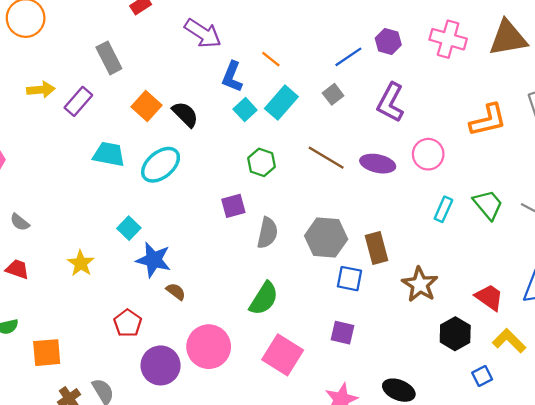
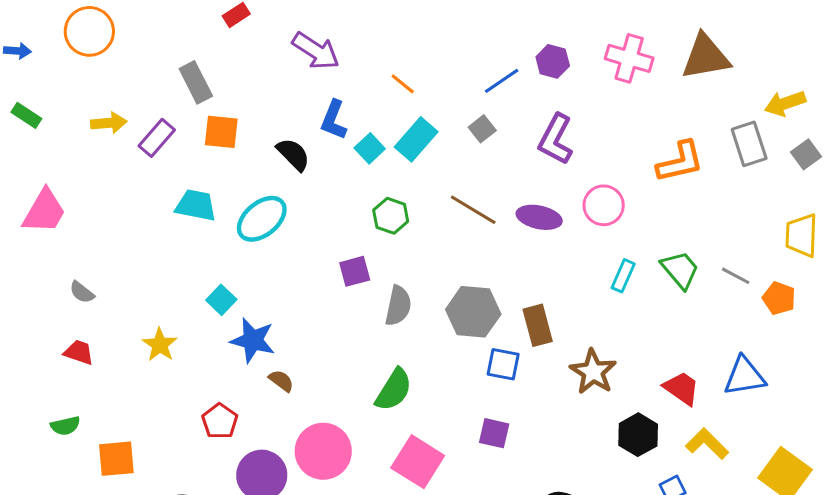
blue L-shape: (232, 77) -> (334, 120), moved
orange square: (146, 106) -> (221, 132), moved, turned -36

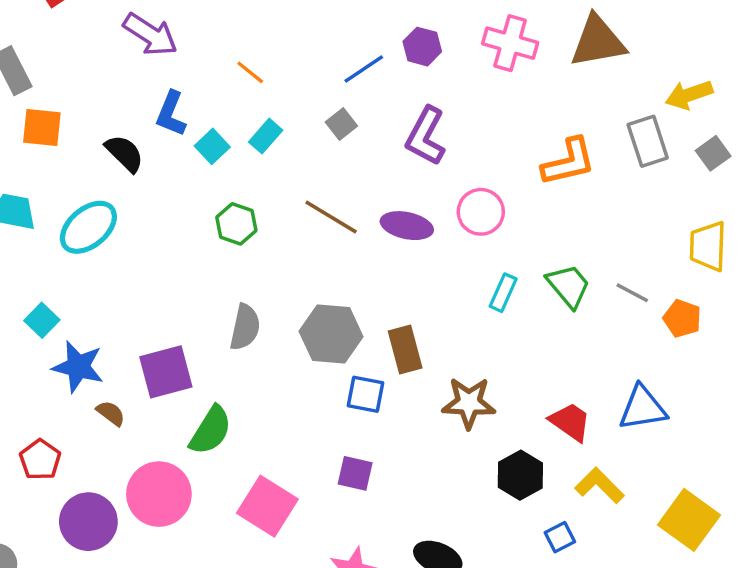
cyan rectangle: (416, 139) -> (266, 136), size x0.7
purple square: (355, 271) -> (166, 372), moved, size x1.5
brown star: (593, 372) -> (469, 403), turned -30
green semicircle: (394, 390) -> (211, 430), moved

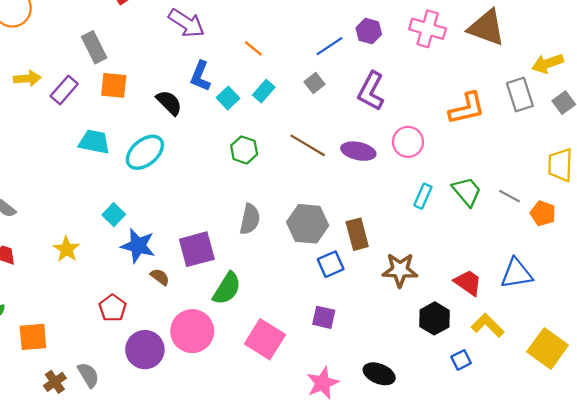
brown triangle: (598, 41) -> (486, 28), turned 30
blue square: (365, 394) -> (331, 264), turned -35

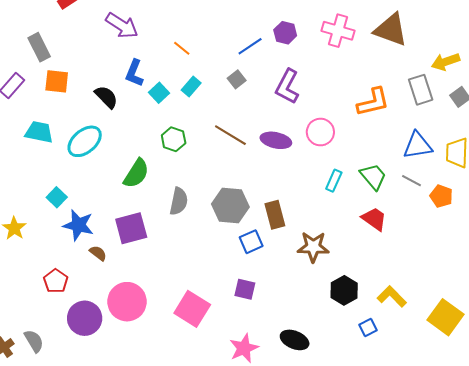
blue triangle: (516, 273) -> (418, 145), moved
red trapezoid: (468, 283) -> (374, 219), moved
green semicircle: (227, 288) -> (136, 173), moved

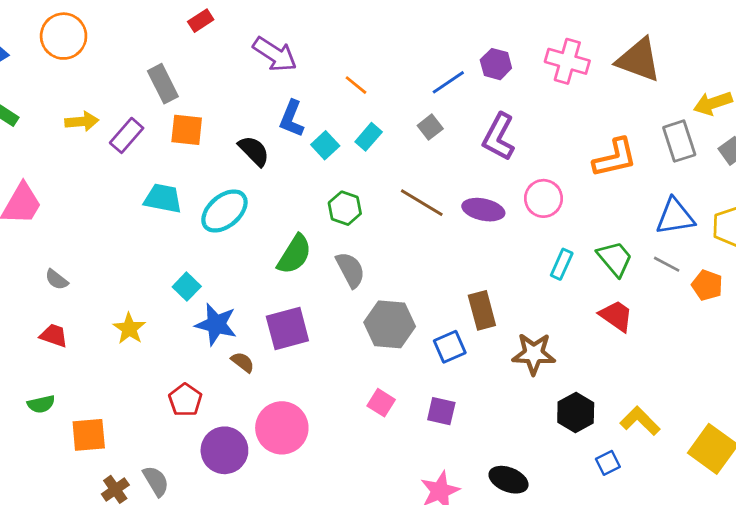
gray semicircle: (179, 201) -> (350, 270), moved, turned -40
gray hexagon: (230, 205) -> (390, 324), moved
pink square: (192, 309) -> (381, 403), moved, size x0.6

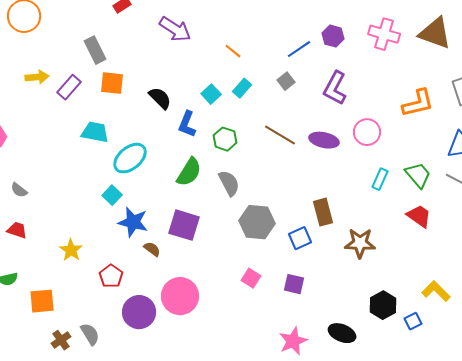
blue L-shape: (292, 119) -> (187, 124), moved
cyan ellipse: (224, 211) -> (130, 158), moved
yellow star: (129, 329) -> (71, 250), moved
purple square: (287, 329) -> (184, 225), turned 32
black hexagon: (576, 413) -> (383, 305), moved

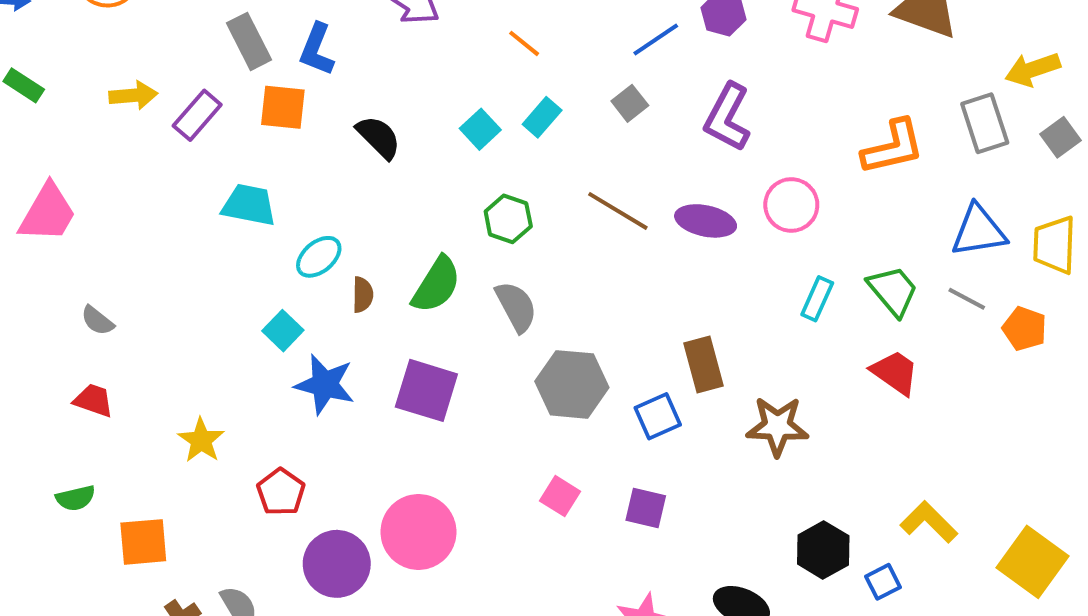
blue L-shape: (187, 124) -> (317, 49), moved
cyan ellipse: (130, 158) -> (319, 257), size x0.7
brown semicircle: (152, 249) -> (363, 295), moved, turned 54

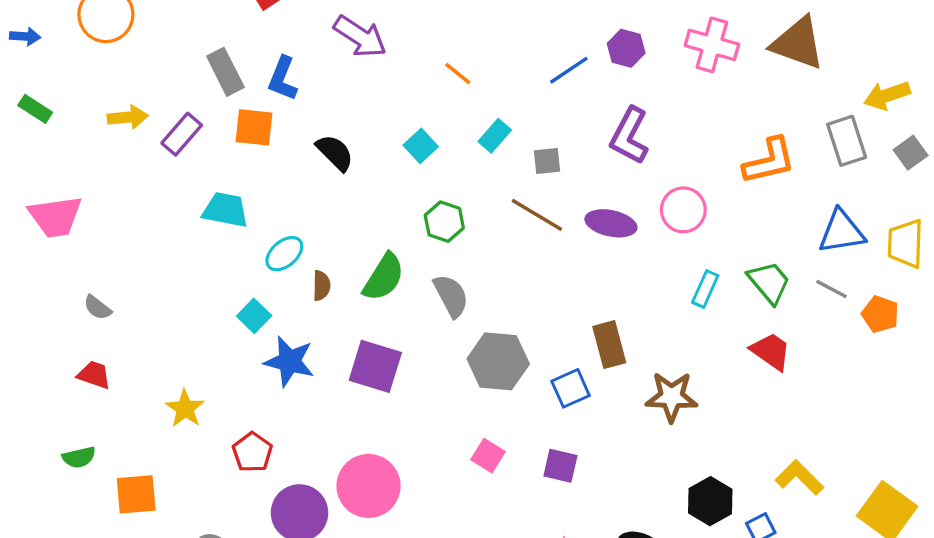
gray square: (630, 103) -> (547, 161), moved, turned 32
cyan rectangle: (542, 117) -> (495, 136), moved
pink trapezoid: (48, 213) -> (55, 217), turned 52

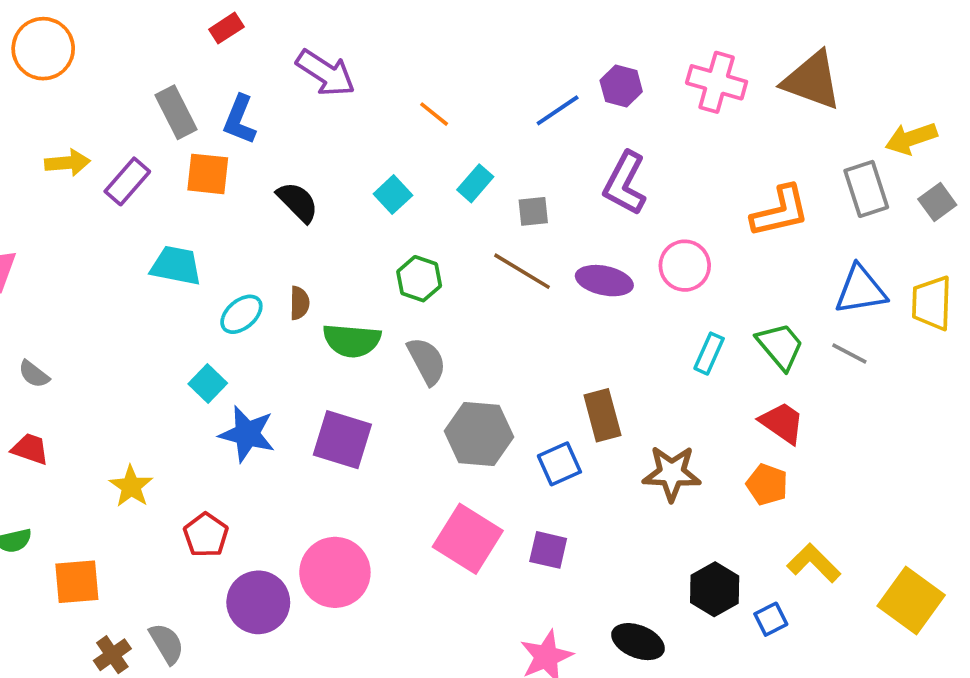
green semicircle: (384, 277) -> (352, 340), turned 63
brown semicircle: (321, 286) -> (299, 303), moved
orange pentagon: (880, 314) -> (767, 484), moved
pink square: (488, 456) -> (468, 539), size x1.8

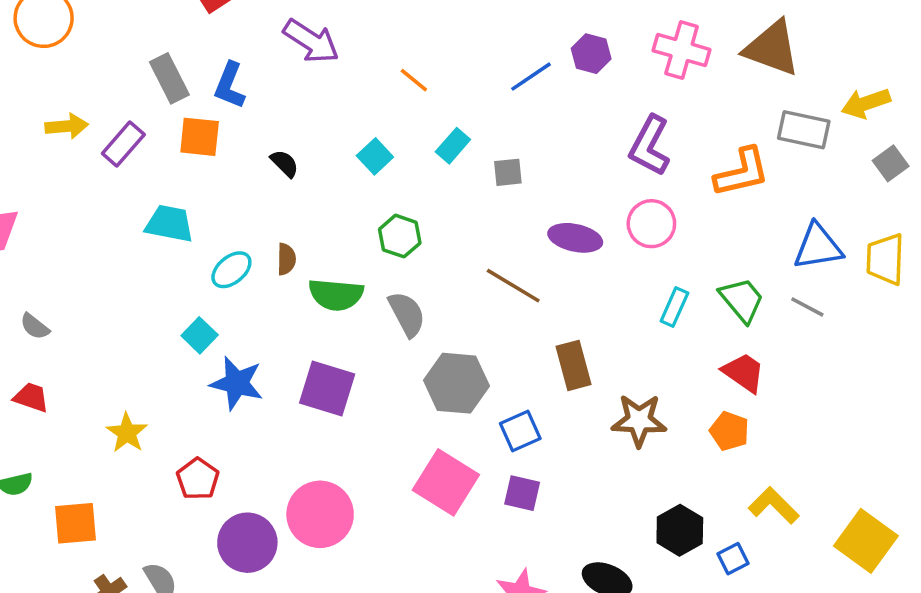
purple L-shape: (625, 183) -> (650, 146), moved
gray rectangle: (866, 189) -> (804, 130), moved, turned -60
black semicircle: (298, 202) -> (285, 163), size x0.7
brown line: (522, 271) -> (513, 286), moved
blue square: (559, 464) -> (520, 431), moved

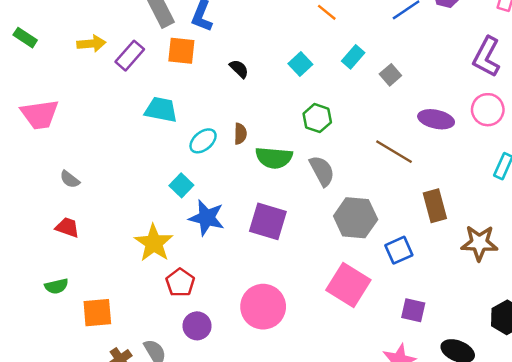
gray square: (508, 172) -> (390, 75), turned -35
yellow star: (127, 433) -> (154, 243), moved, size x1.4
purple square: (522, 493) -> (413, 310), moved
purple circle: (247, 543) -> (197, 326), moved, size x0.7

